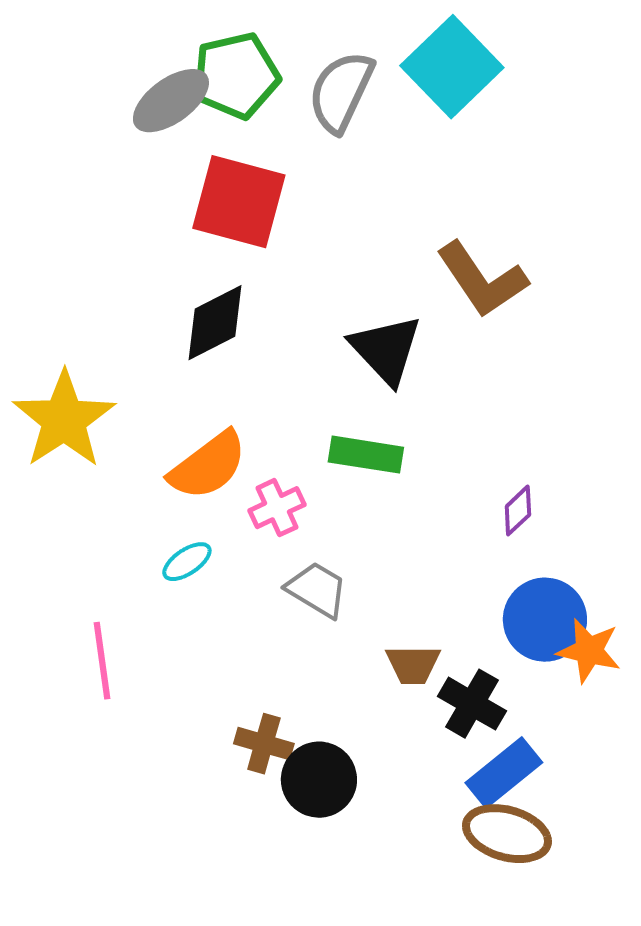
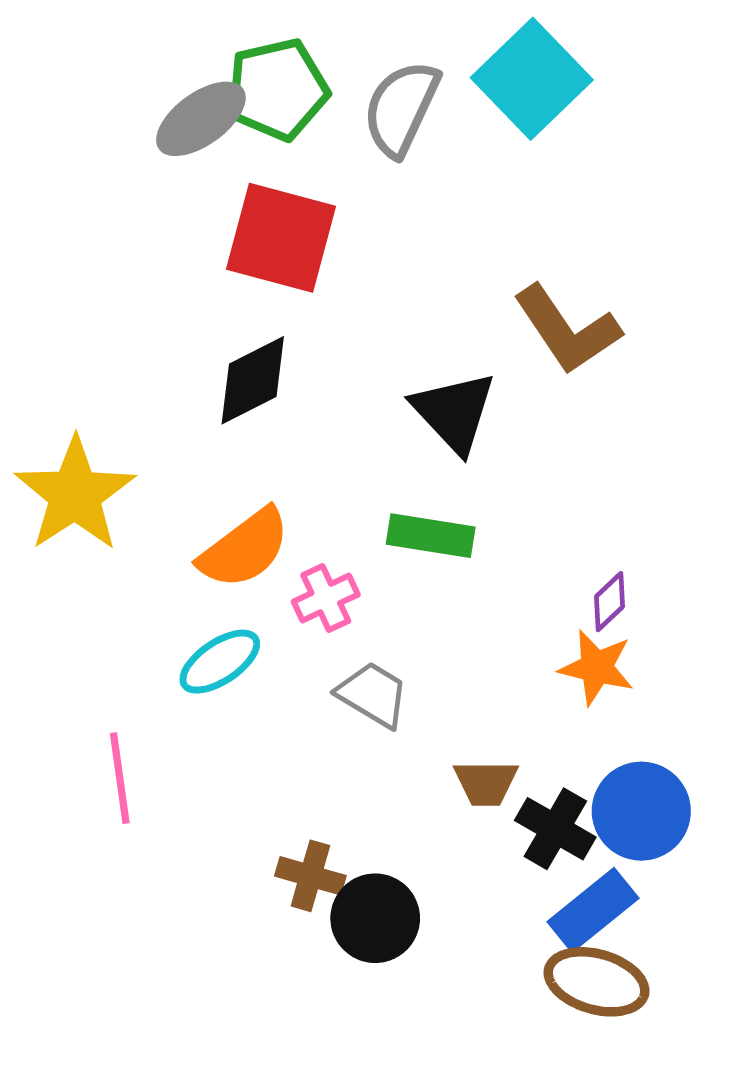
cyan ellipse: (187, 562) -> (220, 662), size x1.4
blue circle: (545, 620) -> (641, 811), moved
orange star: (589, 651) -> (597, 667), moved

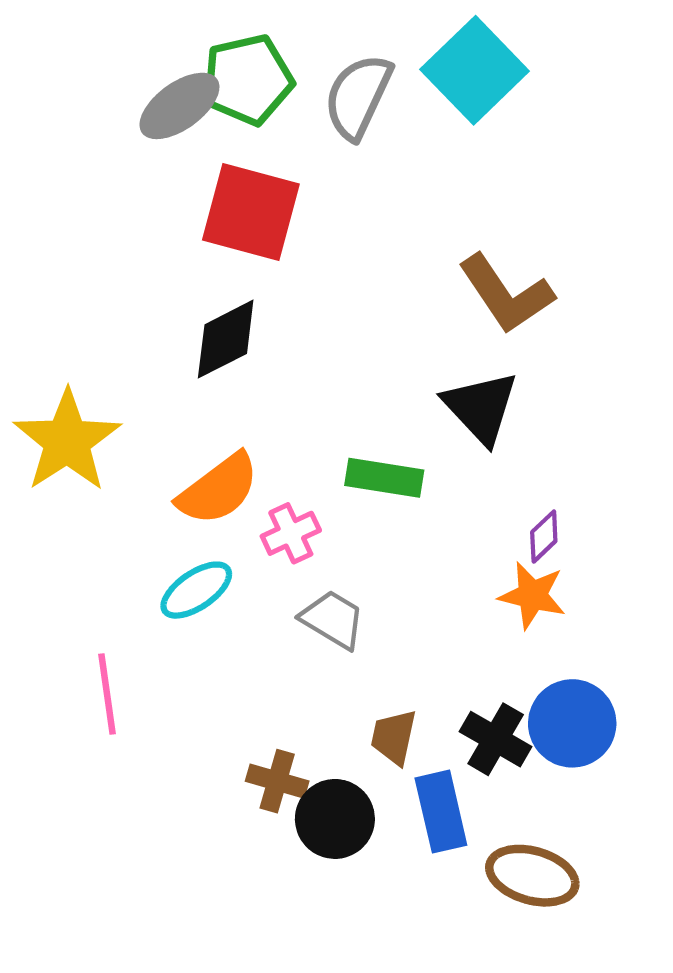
black triangle: (454, 412) -> (481, 407), moved
brown trapezoid: (486, 783) -> (394, 737), moved, turned 102
blue rectangle: (593, 910) -> (441, 812), moved, turned -64

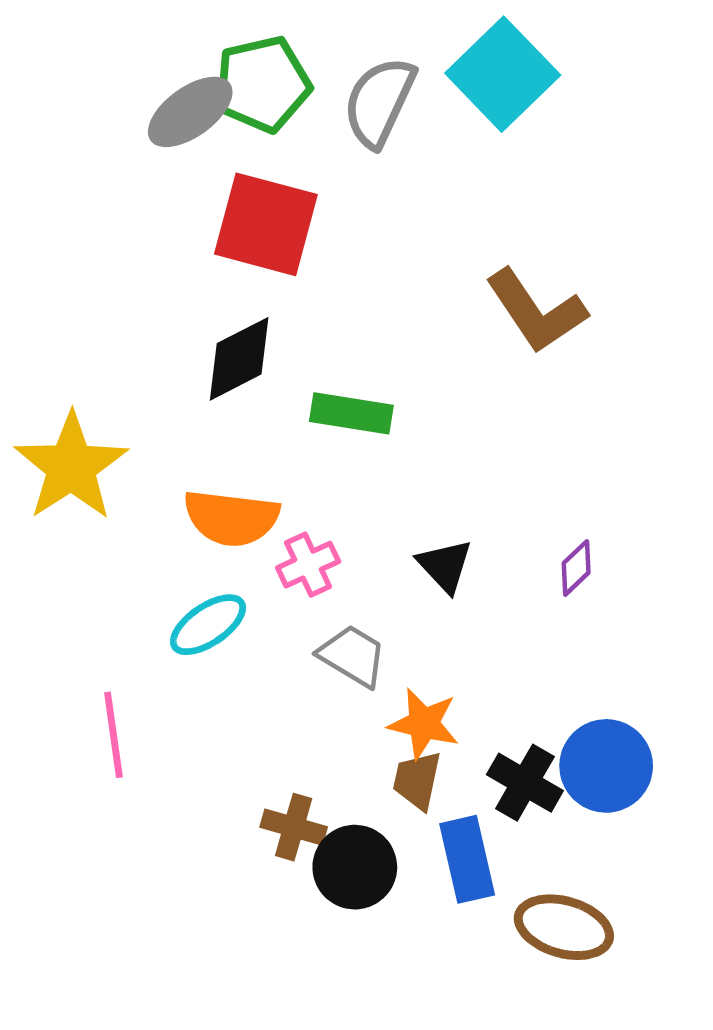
black triangle: (481, 407) -> (445, 566), moved, size x0.7
green rectangle: (384, 478) -> (351, 413), moved
orange semicircle: (218, 489) -> (231, 518), turned 44
orange star: (532, 595) -> (424, 724), moved

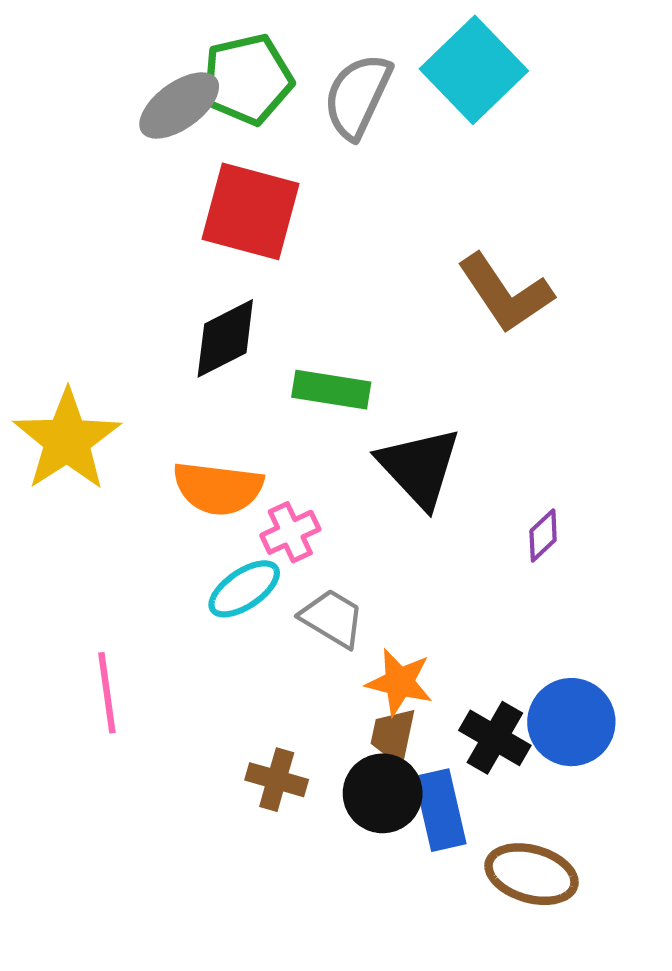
black triangle: (445, 566) -> (419, 467), moved, size x1.6
cyan ellipse: (208, 625) -> (244, 589), moved
black circle: (355, 867) -> (383, 793), moved

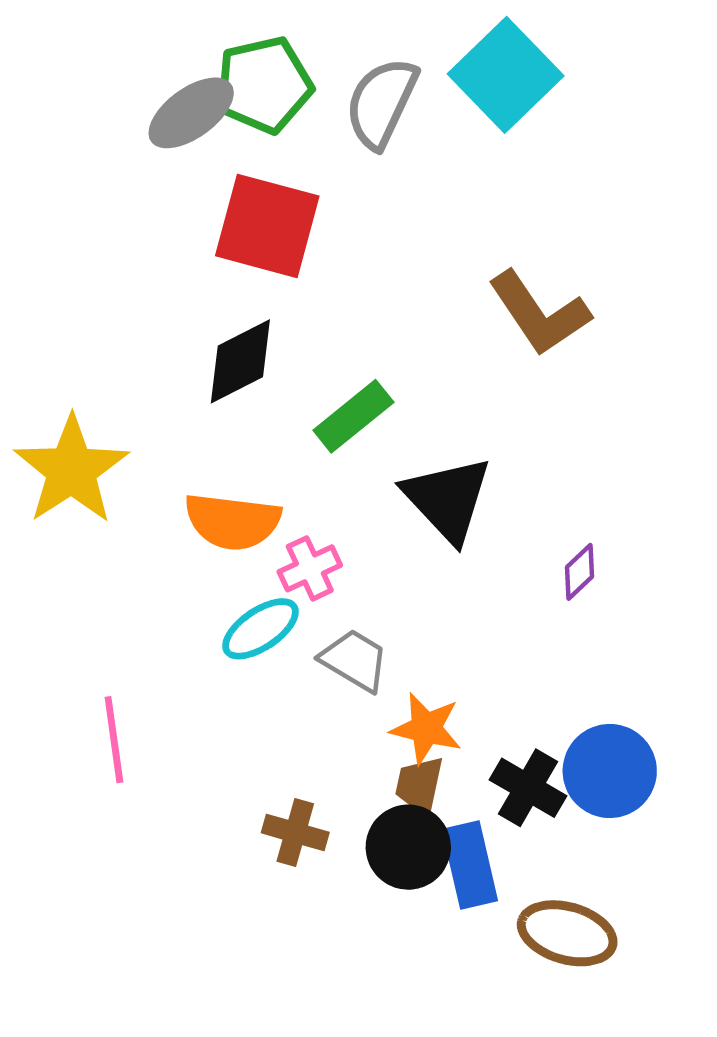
green rectangle: (331, 390) -> (353, 416), turned -48

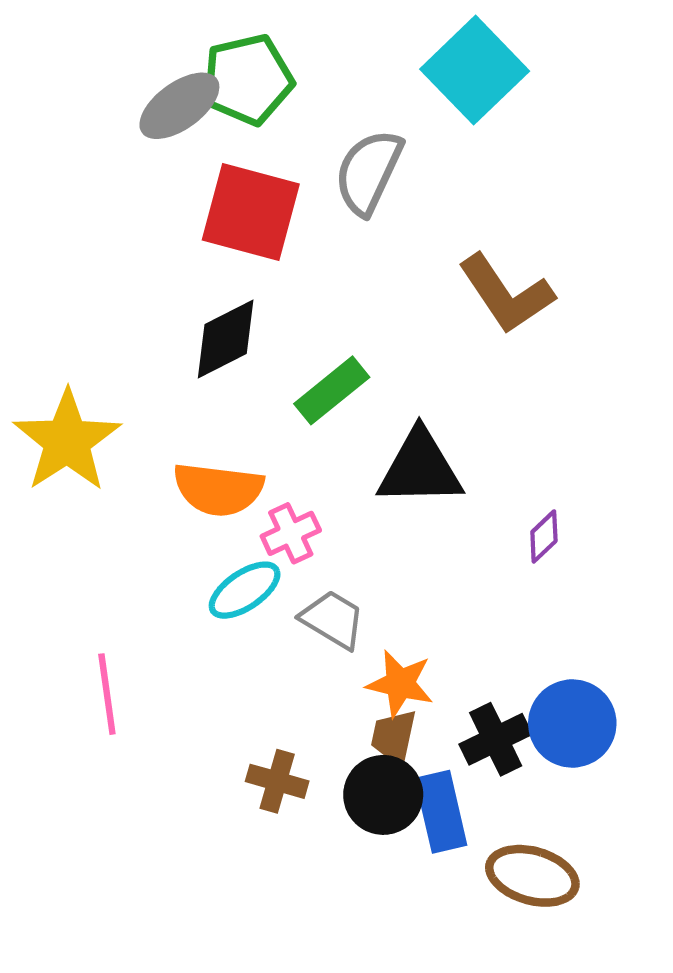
gray semicircle: (381, 103) -> (368, 172), moved
black triangle: (447, 499) -> (420, 468), turned -48
black cross: (528, 788) -> (496, 739), turned 34

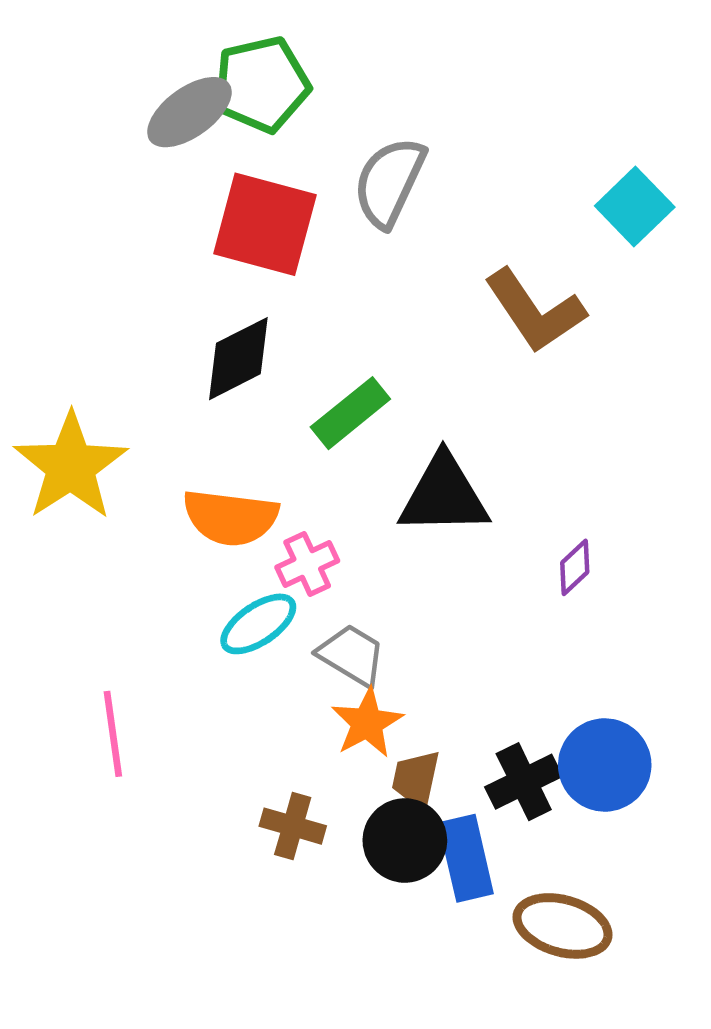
cyan square: (475, 70) -> (635, 207), moved, size x0.7
orange star: (400, 684) -> (367, 723), moved, turned 30

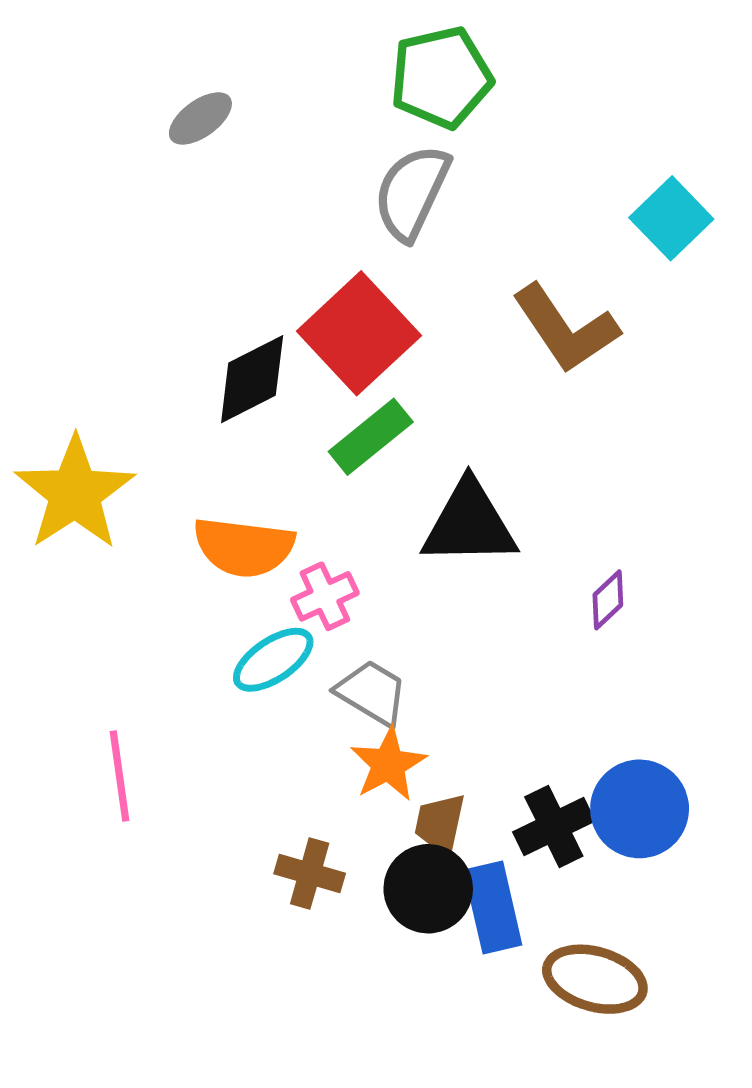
green pentagon: (262, 84) -> (441, 77), moved
gray ellipse: (189, 112) -> (200, 118), size x0.7
red square: (265, 224) -> (359, 333), moved, turned 32

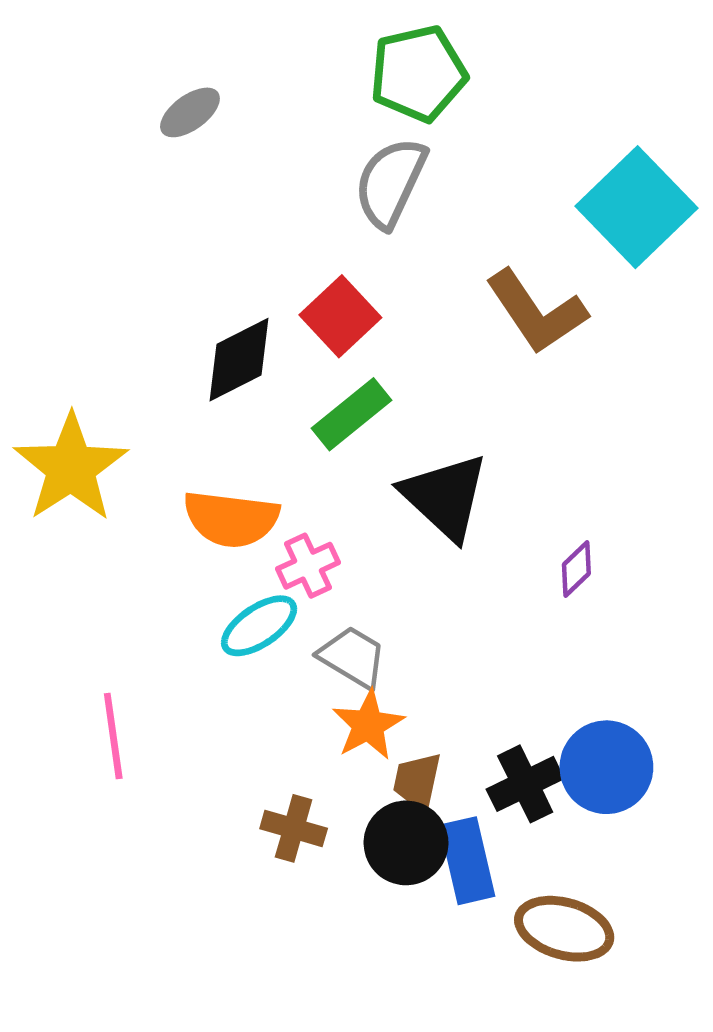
cyan square: (671, 218) -> (637, 207), size x1.5
red square: (359, 333) -> (340, 316), size x0.7
black triangle: (469, 524) -> (445, 497), turned 44

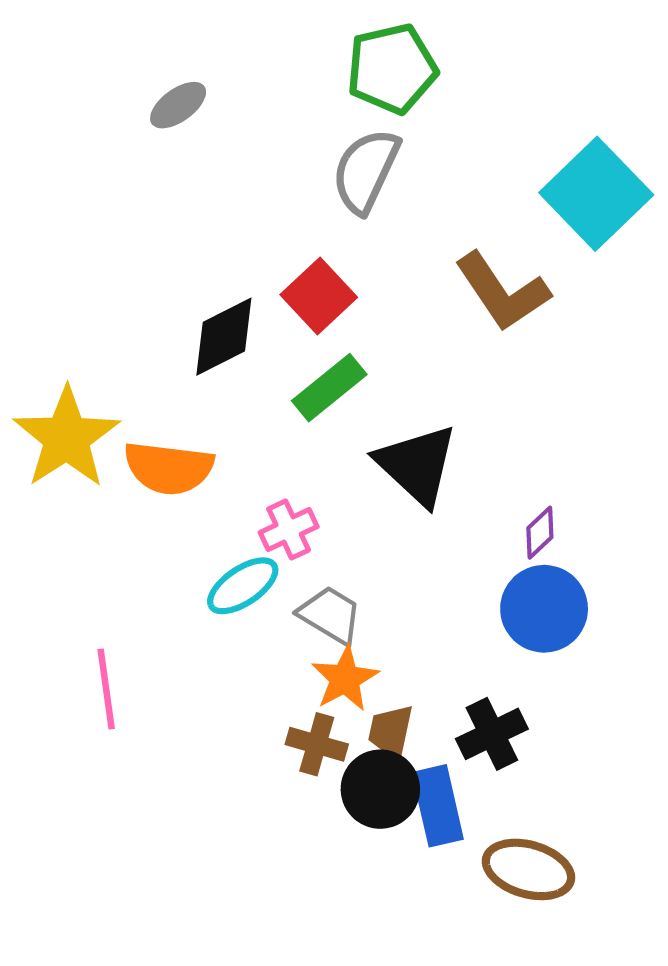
orange semicircle: (231, 519) -> (169, 468), moved
blue circle: (606, 767) -> (544, 609), moved
brown cross: (294, 828) -> (317, 744), moved

